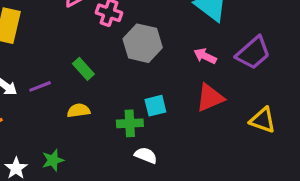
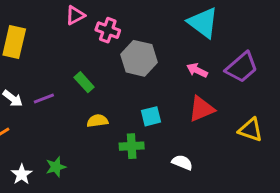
yellow semicircle: (79, 111) -> (97, 121), moved
green cross: (130, 123) -> (132, 146), moved
white semicircle: (146, 155) -> (182, 162), moved

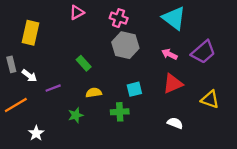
pink cross: (108, 30) -> (119, 18), moved
purple line: (44, 98) -> (53, 88), moved
white semicircle: (182, 162) -> (175, 123), moved
green star: (56, 167) -> (76, 115), moved

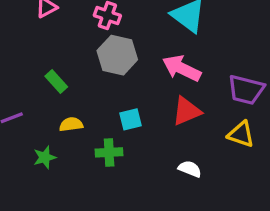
purple trapezoid: (203, 52) -> (246, 90), moved, turned 55
pink arrow: (169, 54) -> (182, 68), size x1.6

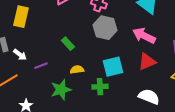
cyan square: (130, 119) -> (113, 67), size x1.5
green star: (45, 157) -> (61, 90), size x1.5
white semicircle: (190, 169) -> (149, 97), size x1.5

